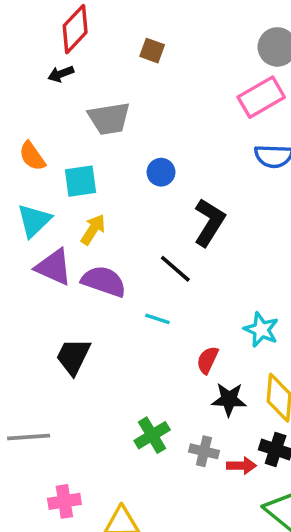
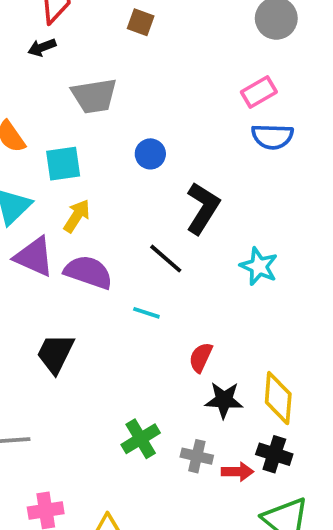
pink rectangle: (261, 97) -> (259, 92), moved, size x0.7
cyan star: (261, 330) -> (259, 266), moved

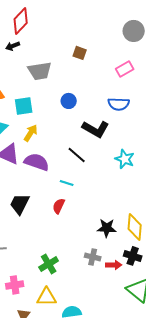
brown square: (141, 22) -> (80, 53), moved
blue semicircle: (272, 137) -> (119, 104), moved
black L-shape: (203, 208) -> (96, 129), turned 88
red semicircle: (201, 357) -> (59, 206), moved
green cross: (141, 439) -> (49, 264), moved

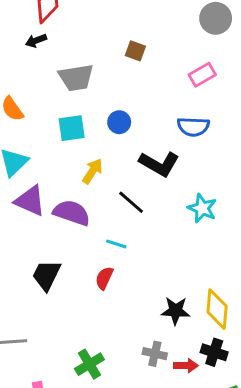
cyan square: (24, 106) -> (72, 128), moved
yellow arrow: (31, 133) -> (92, 171), moved

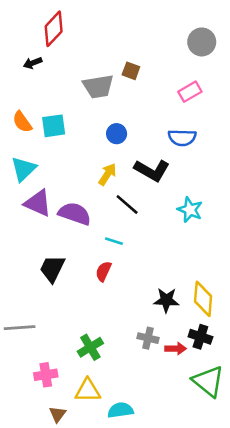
black arrow: (36, 41) -> (33, 63), moved
gray trapezoid: (76, 78) -> (98, 86), moved
cyan square: (72, 128) -> (54, 126), moved
yellow arrow: (92, 171) -> (107, 174), moved

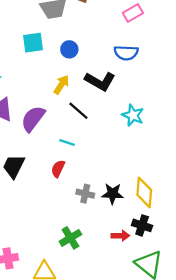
cyan square: (54, 126) -> (33, 43), moved
purple semicircle: (75, 214) -> (33, 119), turned -72
gray cross: (148, 338) -> (85, 194), moved
green cross: (90, 347) -> (70, 238), moved

